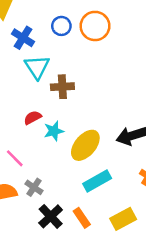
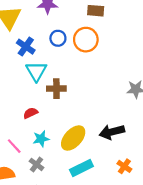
cyan star: (54, 131) -> (41, 139), moved
gray cross: (34, 187) -> (37, 164), moved

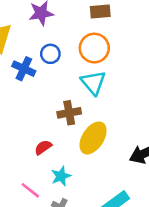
blue circle: (58, 38) -> (50, 54), moved
cyan triangle: (36, 71) -> (93, 83), moved
yellow ellipse: (73, 138) -> (93, 138), moved

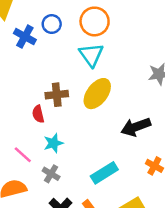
brown cross: (69, 113) -> (57, 95), moved
yellow ellipse: (93, 138) -> (97, 94), moved
red semicircle: (43, 147) -> (38, 114), turned -72

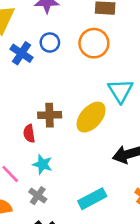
cyan triangle: (91, 55) -> (120, 91), moved
cyan star: (53, 143) -> (42, 164), turned 30

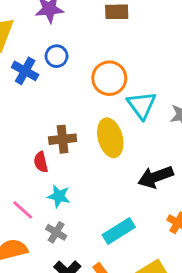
orange circle: (94, 43) -> (109, 78), moved
yellow ellipse: (91, 117) -> (110, 138), turned -52

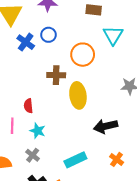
cyan triangle: (142, 105) -> (113, 35), moved
brown cross: (63, 139) -> (56, 75), moved
pink line: (23, 210) -> (12, 126), moved, turned 42

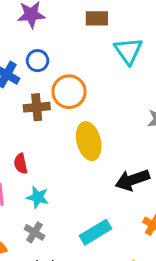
orange circle: (83, 55) -> (69, 92), moved
brown cross: (56, 75) -> (37, 107), moved

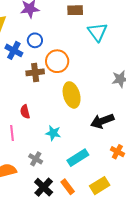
cyan star: (38, 197) -> (53, 133), moved

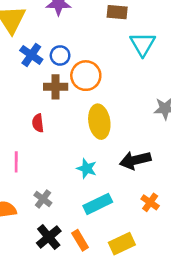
blue circle: (35, 40) -> (60, 55), moved
red semicircle: (25, 112) -> (38, 123), moved
cyan star: (53, 133) -> (87, 168), moved

